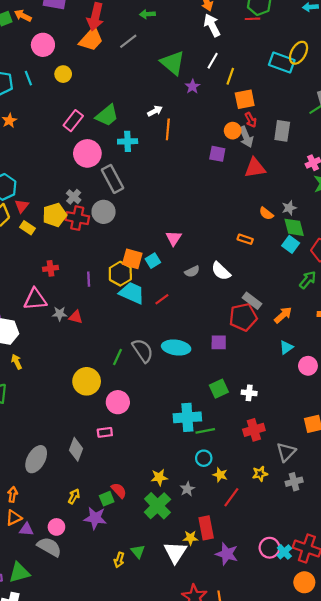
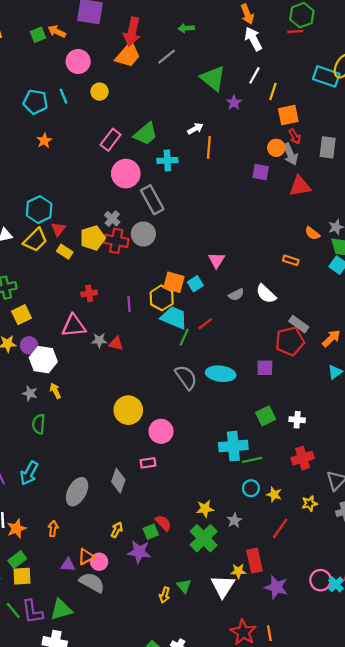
green line: (118, 357) -> (184, 337), moved
yellow star: (220, 475) -> (274, 495), moved
orange triangle: (14, 518) -> (86, 557), moved

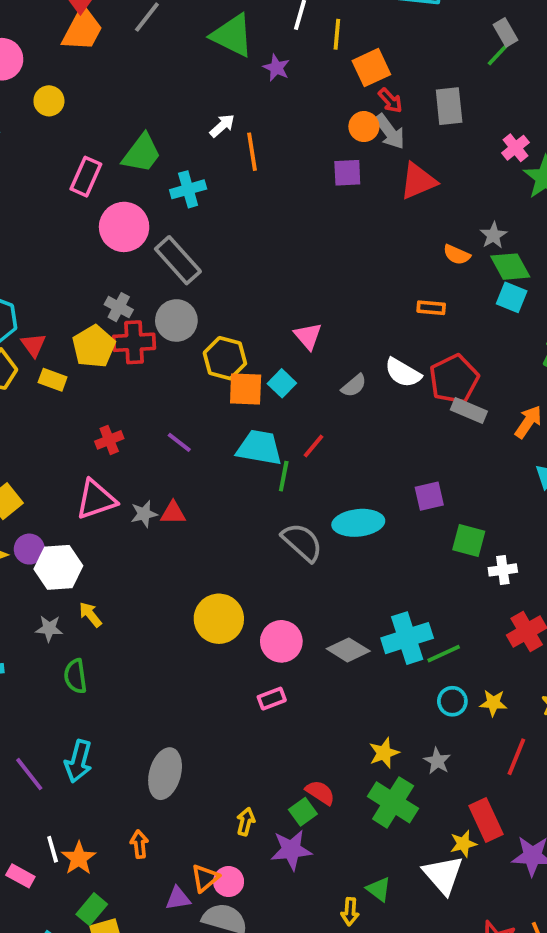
yellow hexagon: (162, 298) -> (225, 358), moved
purple line: (129, 304) -> (179, 442), turned -35
red pentagon: (290, 341) -> (454, 379), moved
green square: (266, 416) -> (469, 540), moved, turned -36
gray diamond: (118, 481) -> (348, 650), moved, turned -65

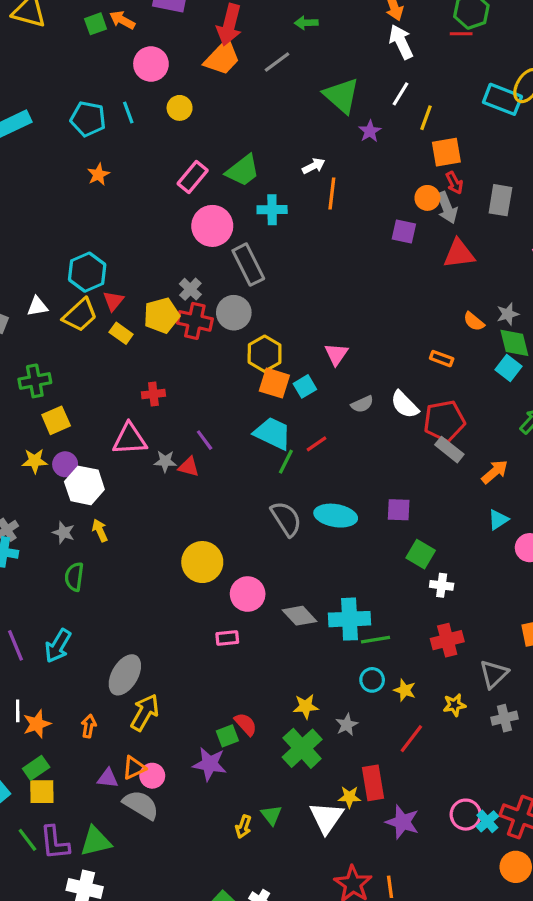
purple line: (179, 442) -> (205, 440), moved
yellow arrow: (246, 822) -> (145, 712), moved, size x1.6

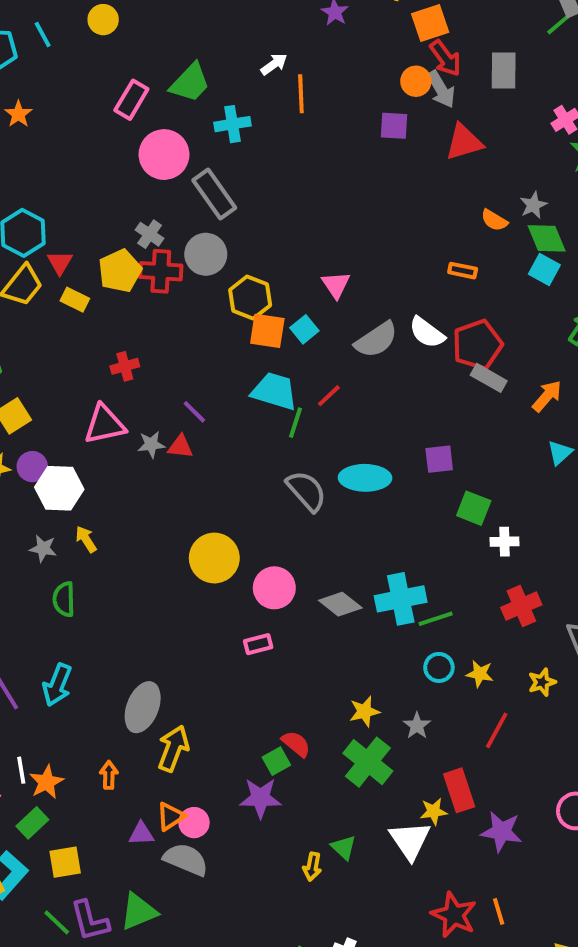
red arrow: (454, 183) -> (445, 58), size x1.4
gray semicircle: (362, 404) -> (376, 340), size x1.6
green rectangle: (36, 768) -> (32, 823), moved

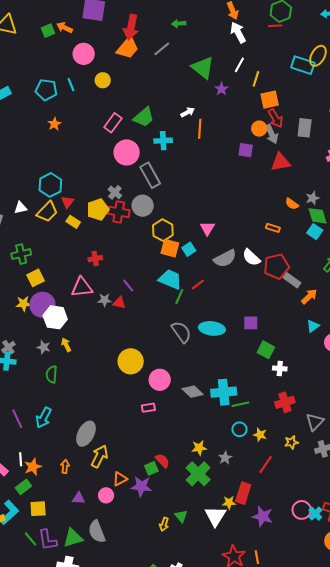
gray rectangle: (489, 378) -> (292, 280), moved
purple circle: (32, 467) -> (42, 305), size x1.6
red rectangle: (459, 790) -> (243, 493), turned 30
orange triangle: (171, 816) -> (120, 479), moved
gray semicircle: (186, 859) -> (97, 532), moved, turned -140

